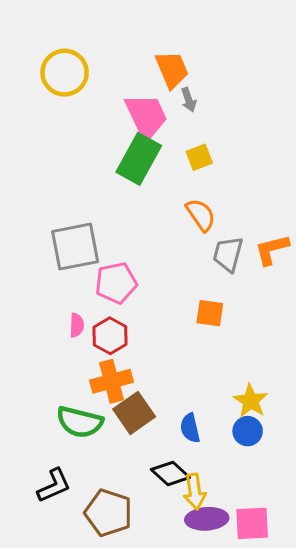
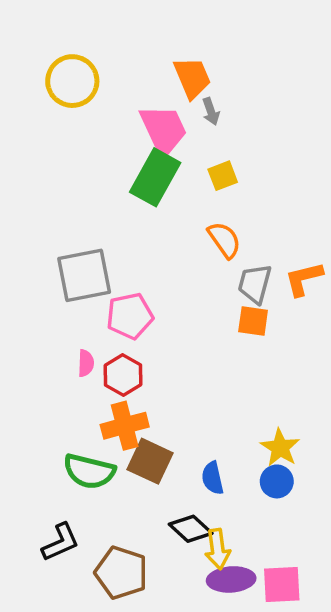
orange square: (210, 313) -> (253, 321), moved
brown square: (134, 413) -> (150, 461), turned -30

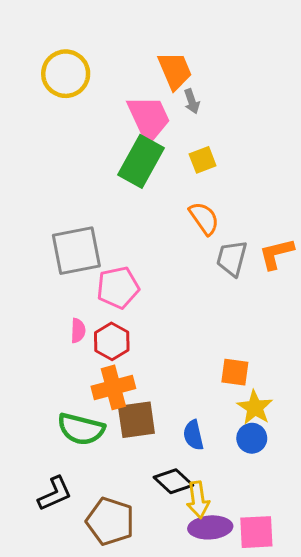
orange square: (253, 321) -> (235, 372), moved
brown square: (150, 461) -> (136, 420), turned -33

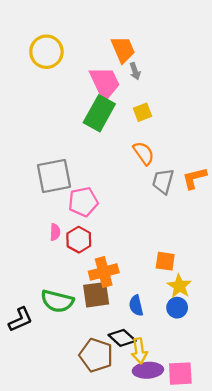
orange cross: (113, 387) -> (104, 272), moved
black L-shape: (55, 494) -> (21, 320), moved
brown pentagon: (110, 521) -> (96, 355), moved

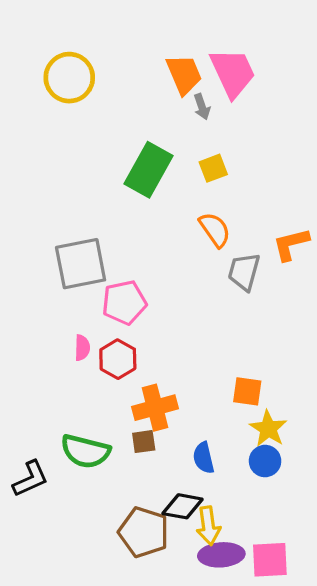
pink trapezoid: (105, 83) -> (233, 73), moved
orange L-shape: (194, 178) -> (291, 244), moved
brown square: (96, 295) -> (144, 442), size x0.6
black diamond: (122, 338) -> (183, 506), turned -32

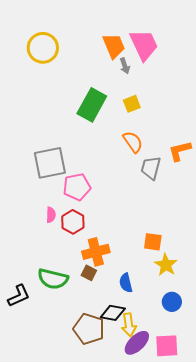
brown square: (144, 442) -> (89, 273), turned 35
blue circle: (265, 461) -> (172, 302), moved
purple ellipse: (221, 555) -> (137, 343), turned -40

